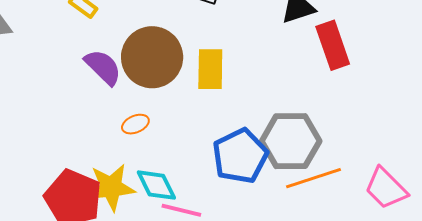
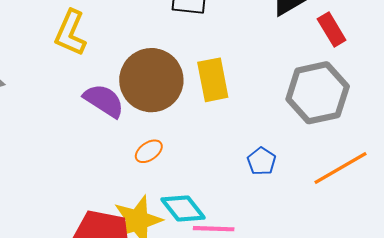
red rectangle: (333, 45) -> (332, 30), size x0.7
gray hexagon: (291, 141) -> (318, 93), moved
blue pentagon: (240, 156) -> (262, 161), size x0.5

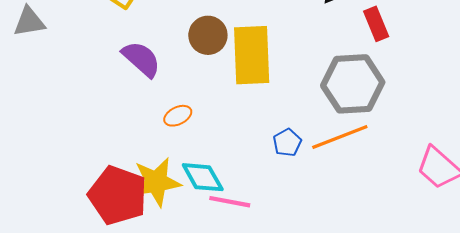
brown circle: (151, 80) -> (208, 35), moved, size x0.6
yellow rectangle: (213, 80) -> (252, 55), size x1.4
orange line: (340, 168) -> (340, 137), moved

